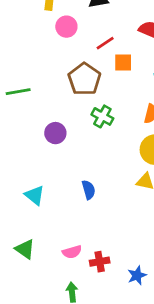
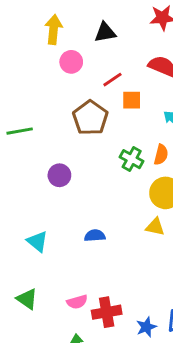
green cross: (102, 116) -> (132, 159), moved
blue semicircle: (89, 190) -> (95, 236), turned -78
red cross: (100, 262) -> (107, 312), size x1.4

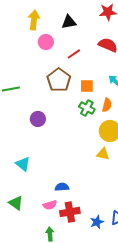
orange square: (132, 100) -> (87, 86), moved
blue semicircle: (95, 236) -> (62, 187), moved

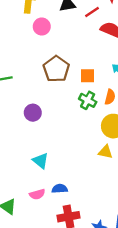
red line: (74, 54) -> (92, 12), moved
cyan triangle: (23, 164) -> (41, 161), moved
pink semicircle: (50, 205) -> (37, 194), moved

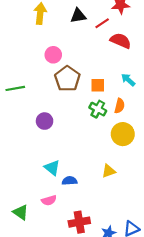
pink circle: (42, 27) -> (53, 55), moved
yellow triangle: (105, 152) -> (109, 171), moved, turned -32
blue semicircle: (60, 189) -> (70, 181), moved

